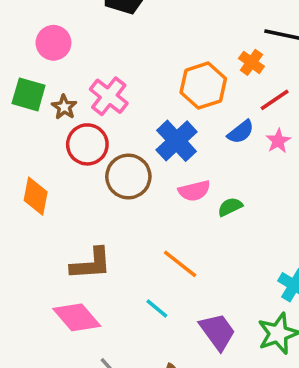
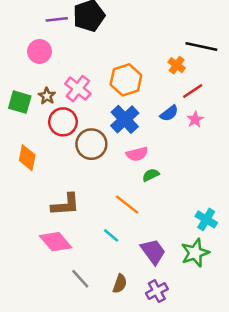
orange hexagon: (203, 86) -> (126, 80), moved
green square: (29, 94) -> (20, 102), moved
green semicircle: (230, 207) -> (151, 175), moved

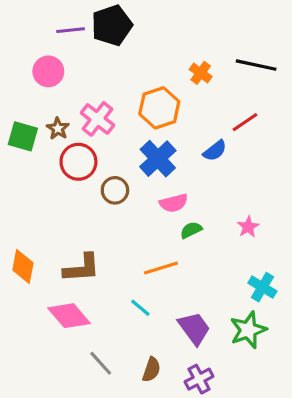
orange cross: (177, 65) -> (201, 73), moved
pink star: (195, 119) -> (248, 227), moved
brown circle: (91, 144) -> (115, 190), size x0.7
orange diamond: (27, 158) -> (23, 266), moved
orange line: (127, 205) -> (161, 268), turned -55

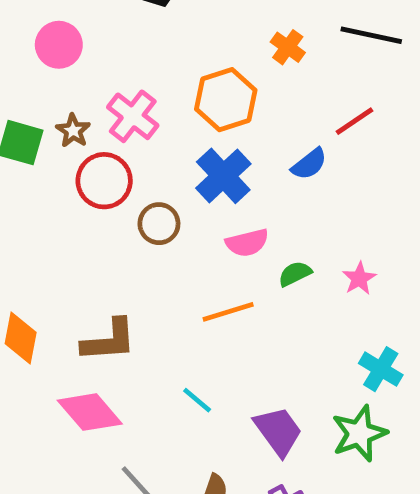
green semicircle: (191, 230) -> (295, 274), moved
orange line: (161, 268) -> (228, 312), moved

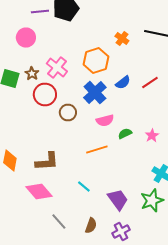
red line: (355, 121) -> (150, 82), moved
blue semicircle: (309, 164) -> (123, 82), moved

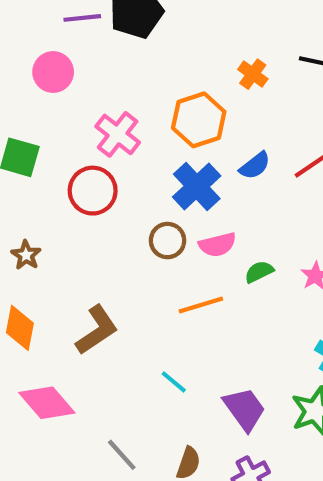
brown star: (32, 74) -> (26, 255), moved
brown circle: (68, 112) -> (168, 241), moved
brown L-shape: (47, 162) -> (97, 330), turned -30
pink diamond: (39, 192) -> (47, 403), moved

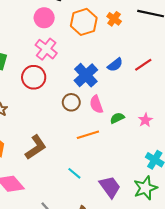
pink circle: (53, 72) -> (44, 18), moved
orange hexagon: (199, 120) -> (84, 22), moved
pink semicircle: (217, 245) -> (96, 104), turned 84

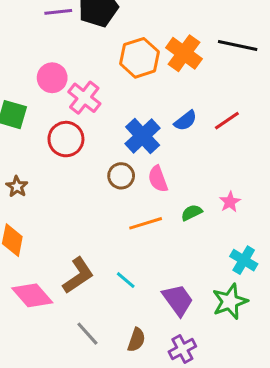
pink circle: (44, 18) -> (52, 78), moved
orange cross: (114, 19) -> (184, 53), size x1.6
green semicircle: (117, 118) -> (192, 213), moved
brown L-shape: (36, 147) -> (78, 275), moved

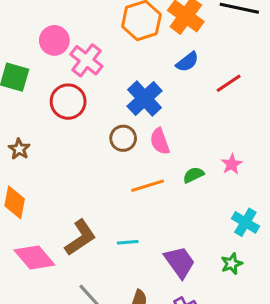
blue semicircle: (185, 121) -> (187, 62), moved
cyan line: (126, 280) -> (128, 242), turned -45
green star: (230, 301) -> (232, 264), size x0.6

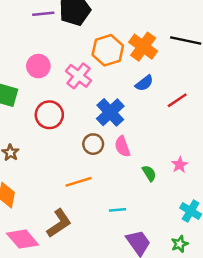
pink cross: (86, 60) -> (79, 76), moved
green semicircle: (193, 175) -> (149, 173), turned 84
orange line: (148, 186) -> (79, 182), moved
cyan line: (128, 242) -> (118, 210), moved

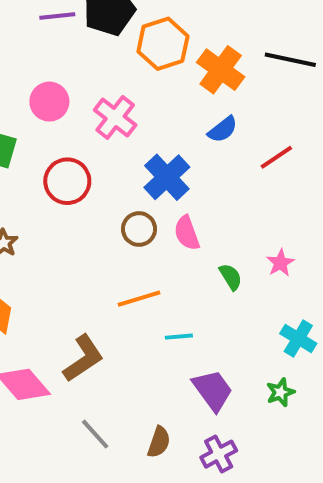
orange hexagon: (108, 50) -> (163, 44), moved
orange line: (79, 182) -> (139, 299), moved

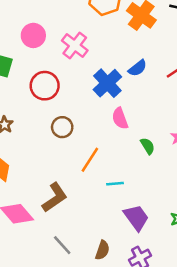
blue semicircle: (223, 129) -> (138, 68), moved
brown circle: (139, 229) -> (62, 127), moved
orange line: (139, 299) -> (90, 160), turned -40

